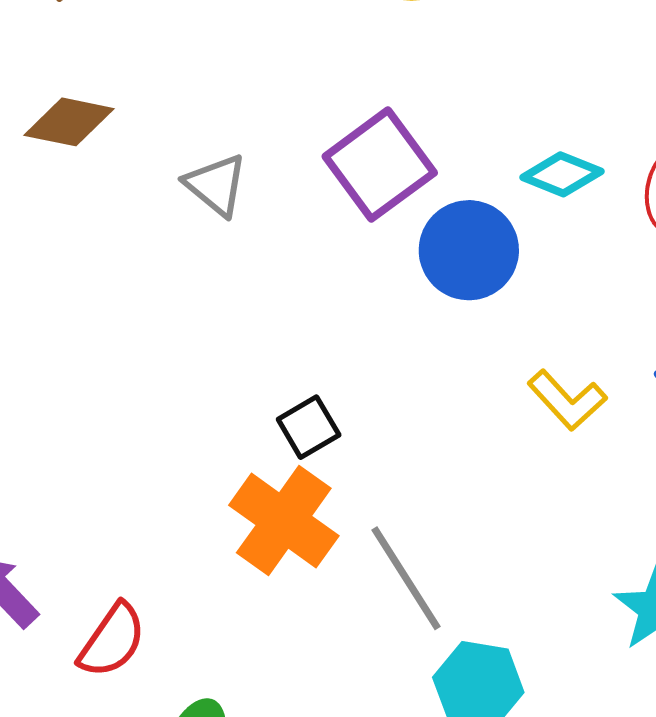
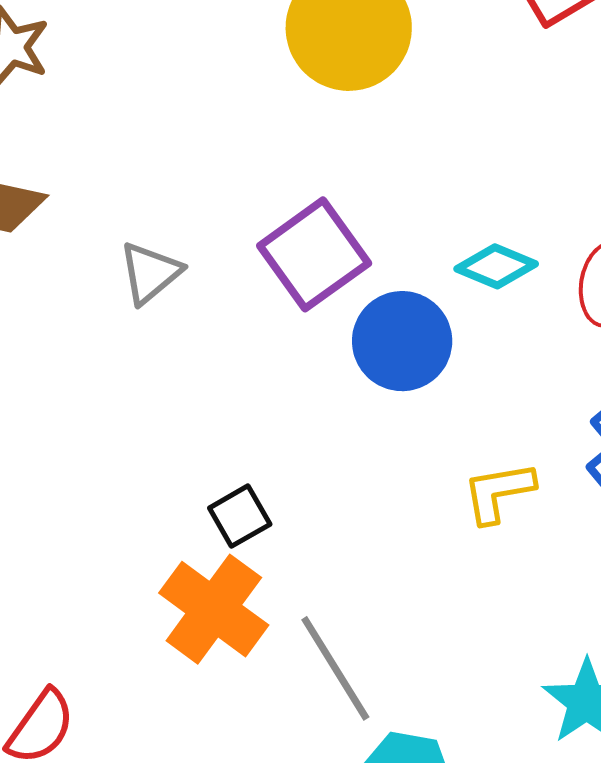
gray triangle: (216, 185) -> (150, 273), turned 40
yellow L-shape: (567, 400) -> (499, 492), turned 122

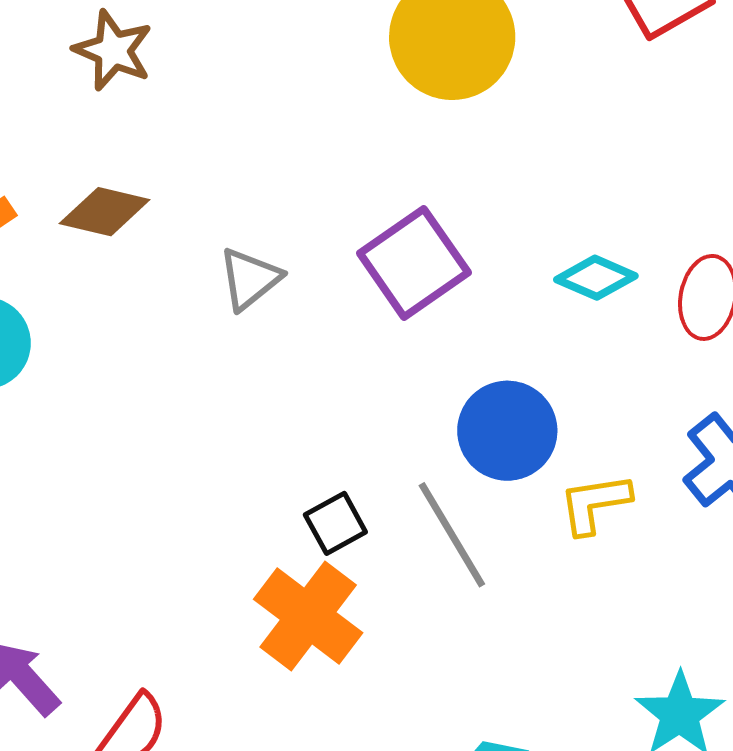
blue circle: (402, 341) -> (507, 431), moved
gray line: (335, 668) -> (452, 535), moved

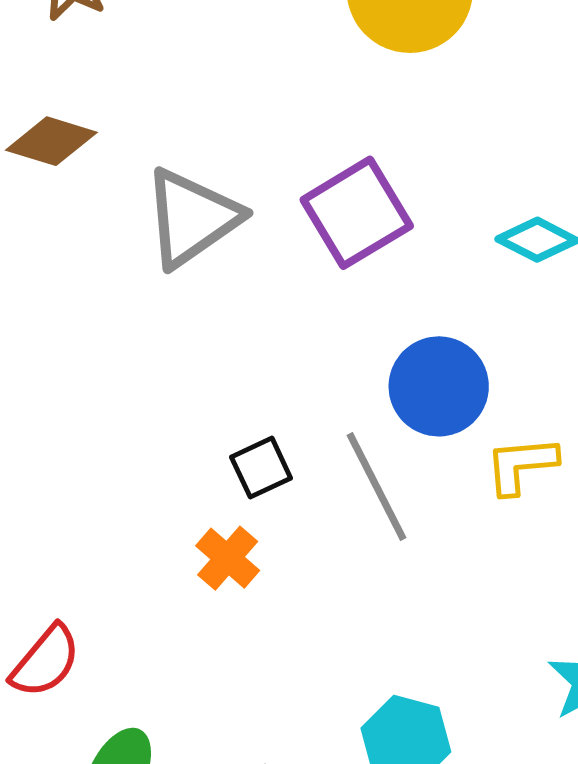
gray triangle: (250, 279) -> (192, 218), size x1.6
orange cross: (308, 616) -> (228, 558), size x0.6

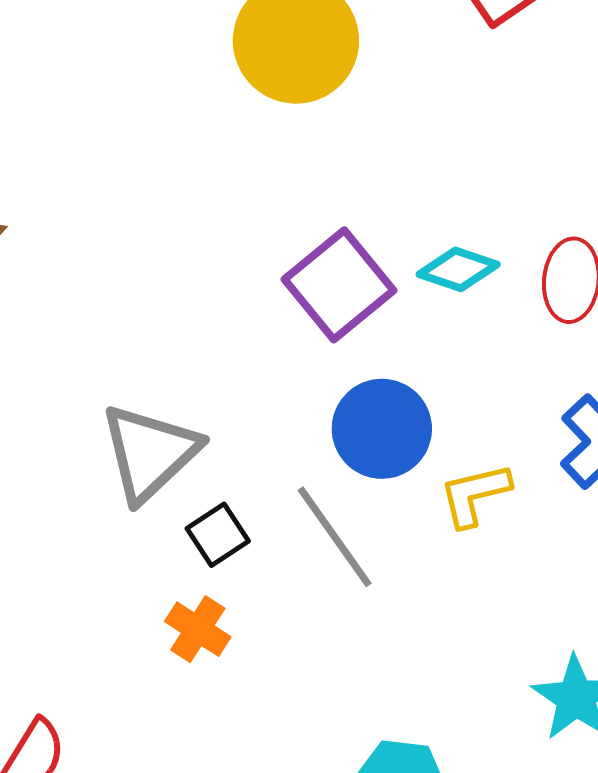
purple square: (357, 213) -> (339, 285), moved
gray triangle: (192, 218) -> (150, 453), moved

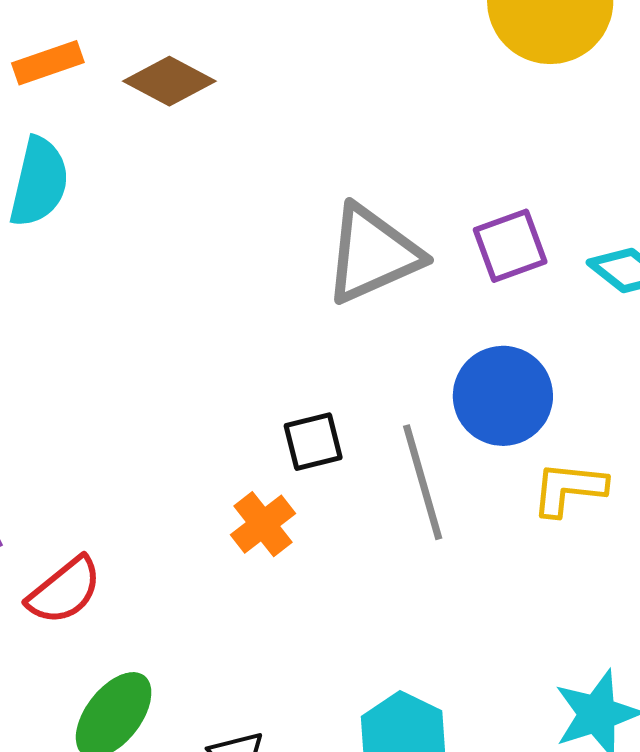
purple square: (339, 285) -> (510, 246), size x0.7
gray triangle: (150, 453) -> (373, 254), moved

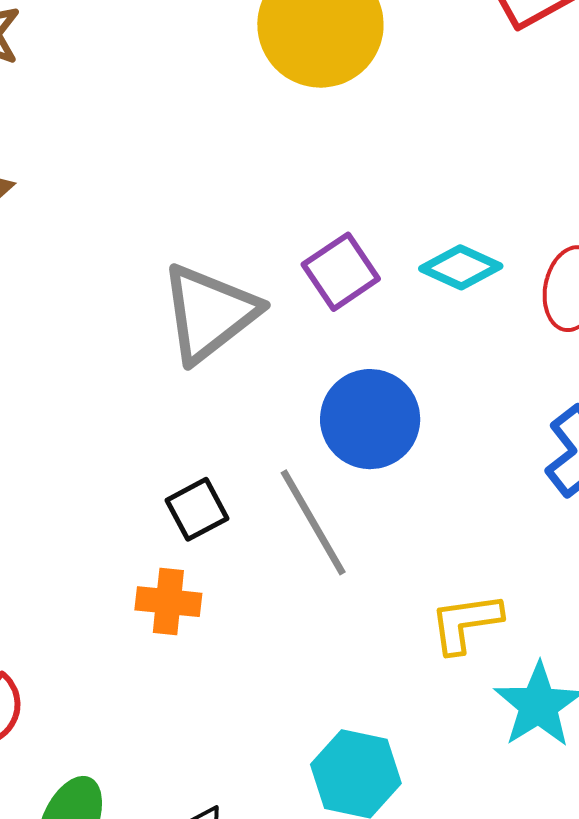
yellow L-shape: (569, 489) -> (466, 623), moved
orange cross: (263, 524) -> (168, 602), turned -32

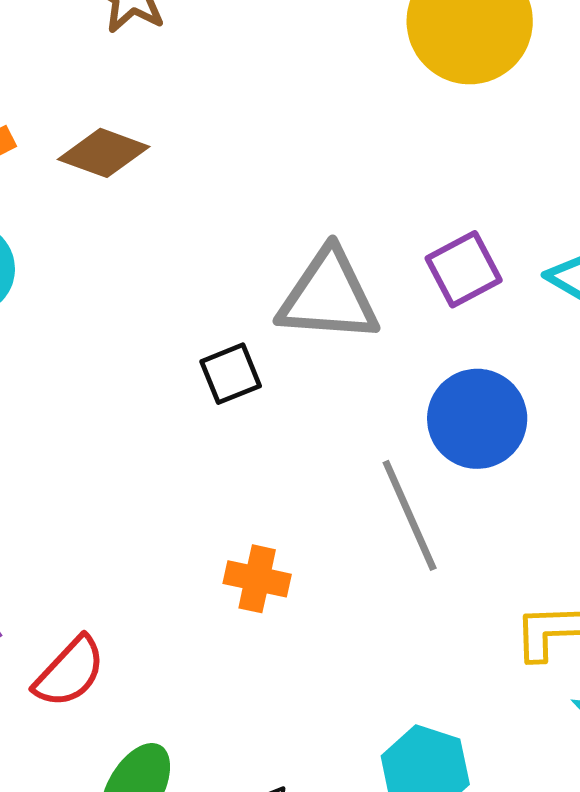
gray triangle: (209, 313) -> (329, 296), turned 36
black square: (197, 509) -> (231, 374), moved

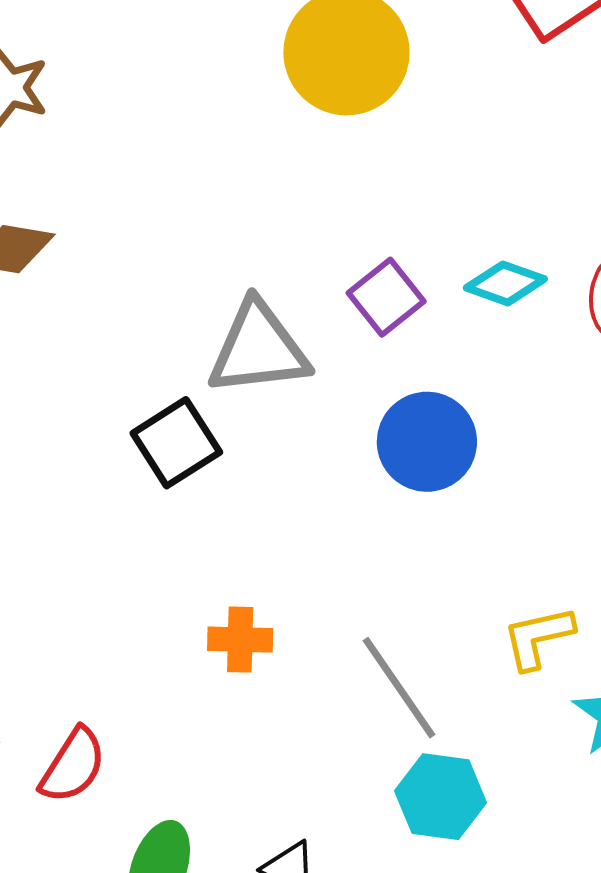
black square: (231, 374) -> (176, 443), size x1.4
gray line: (410, 515) -> (399, 688), moved

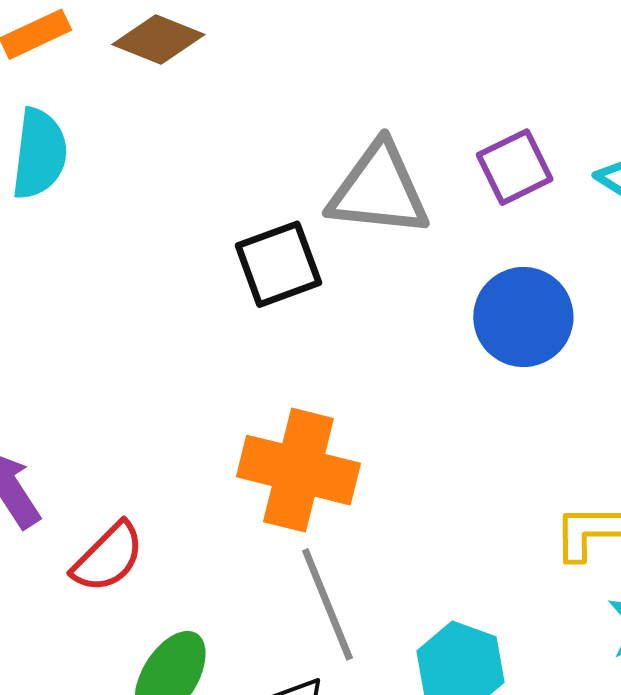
orange cross: (240, 640) -> (298, 470), size x1.8
gray line: (399, 688) -> (327, 604), moved

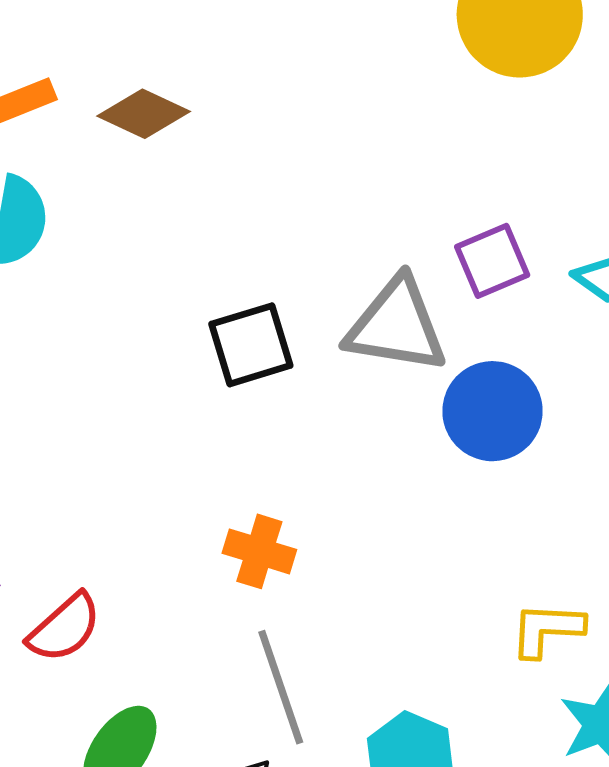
gray triangle: (379, 190) -> (396, 326), moved
orange cross: (298, 470) -> (259, 551), size x0.6

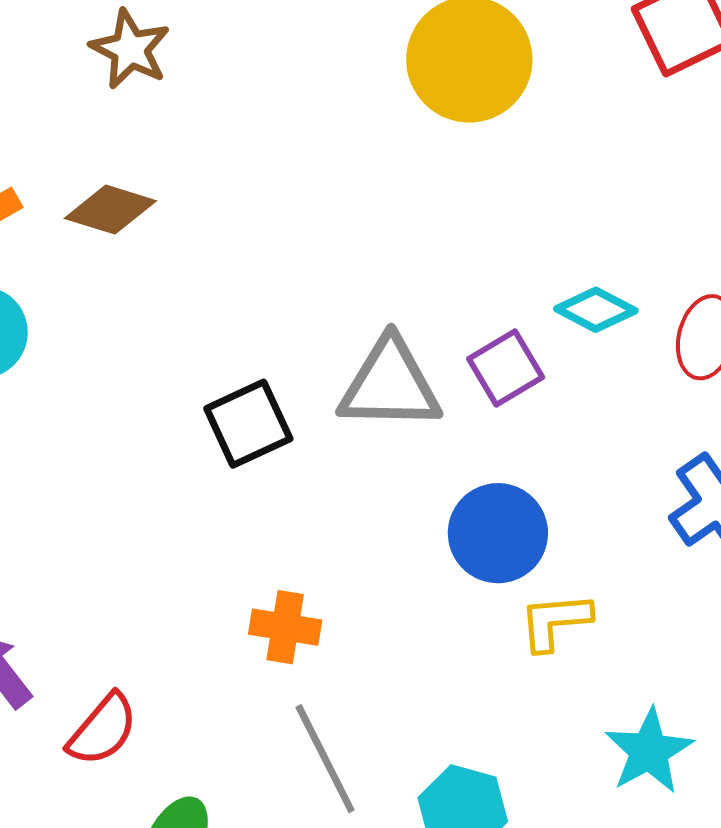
purple square: (492, 261) -> (506, 368), moved
blue circle: (493, 411) -> (498, 533), moved
yellow L-shape: (547, 630) -> (555, 621), moved

